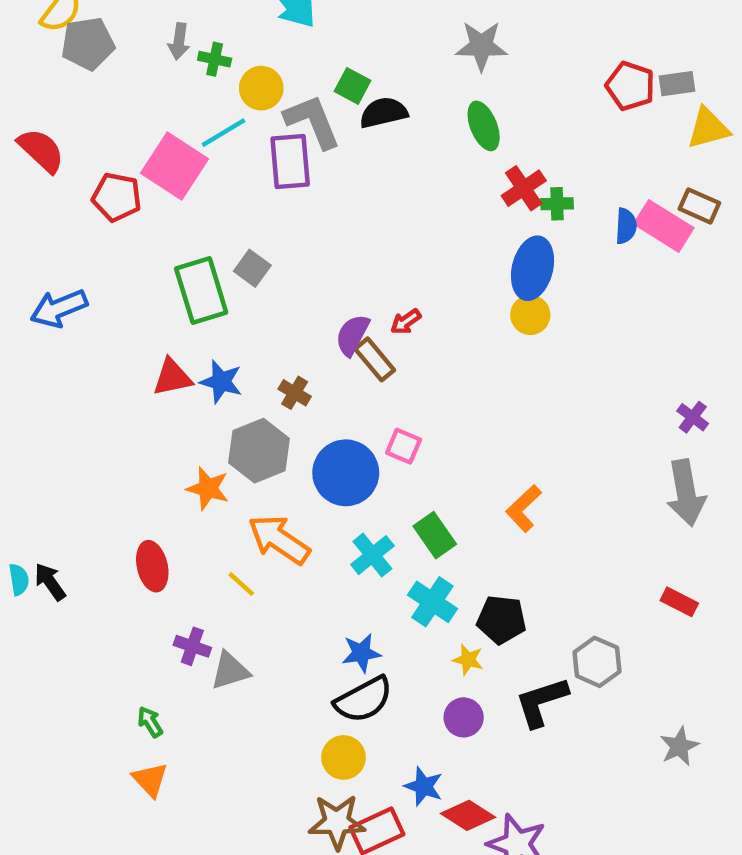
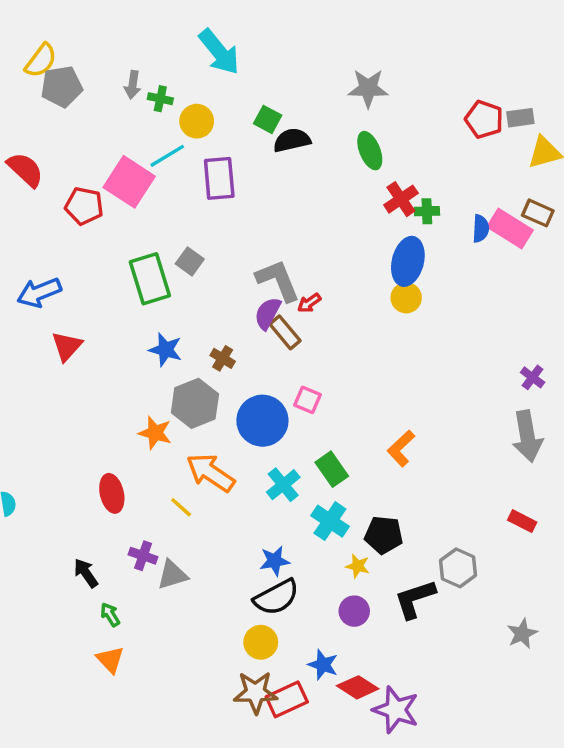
gray L-shape: (312, 121) -> (278, 280), moved
red triangle: (172, 377) -> (67, 346), moved, turned -36
black arrow: (50, 582) -> (86, 573), moved

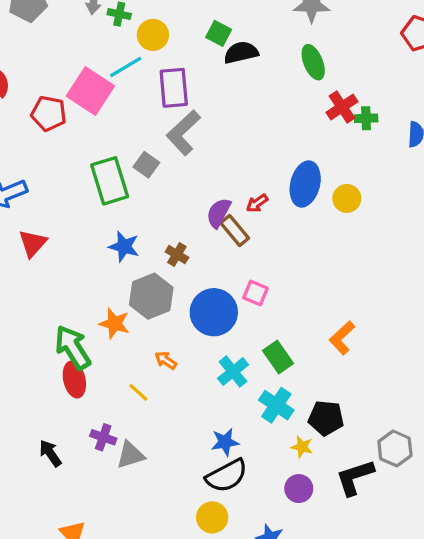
blue ellipse: (408, 261) -> (305, 184), moved
gray L-shape: (278, 280) -> (183, 133), moved, turned -111
orange arrow: (211, 473) -> (166, 360), size x0.5
green arrow: (110, 615) -> (73, 347), moved, size x2.0

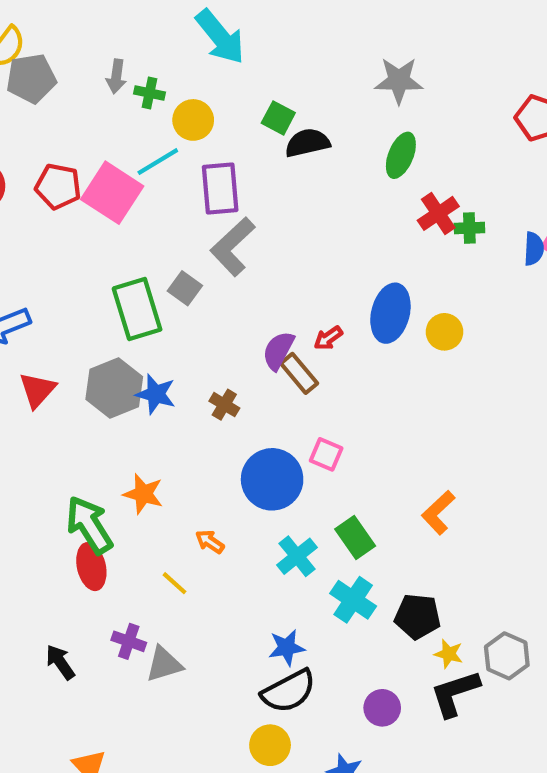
green ellipse: (313, 62) -> (401, 155), turned 44
red pentagon: (49, 113) -> (58, 186), moved
gray hexagon: (151, 296) -> (114, 388), moved
yellow star: (302, 447) -> (449, 654), moved

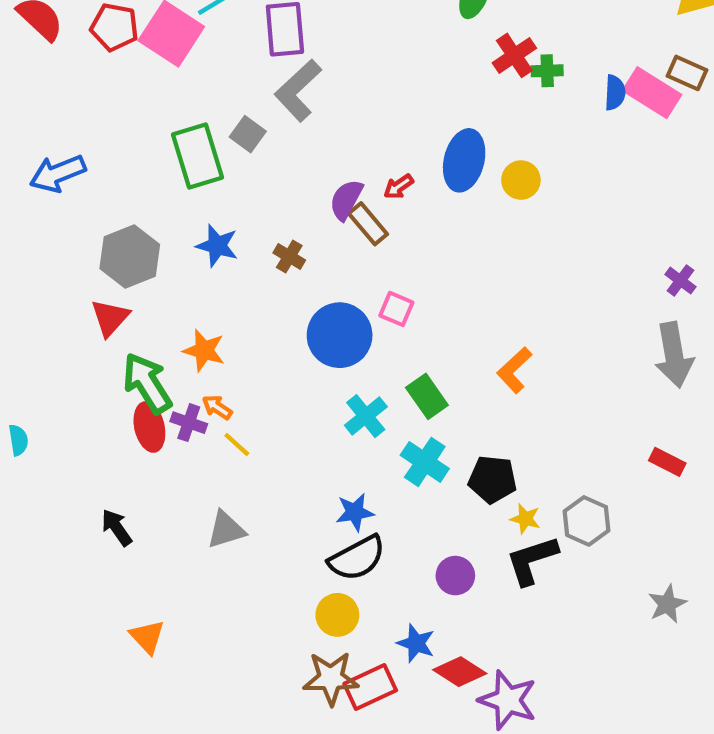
gray hexagon: (114, 388) -> (130, 257), moved
red triangle: (37, 390) -> (110, 318), moved
orange arrow: (210, 542) -> (217, 407), moved
purple cross: (129, 641) -> (189, 423), moved

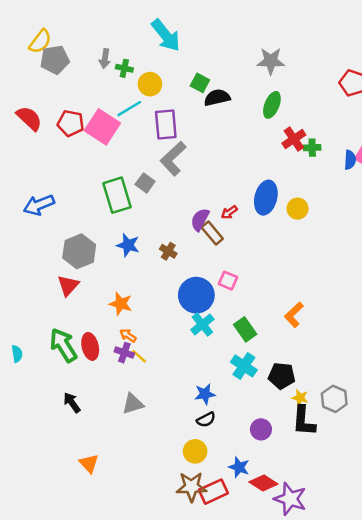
green arrow: (147, 383) -> (63, 345), moved
cyan cross: (366, 416) -> (202, 324), moved
purple cross: (189, 423) -> (124, 353), moved
black semicircle: (357, 558) -> (206, 420), size x0.6
black L-shape: (532, 560) -> (304, 421), turned -68

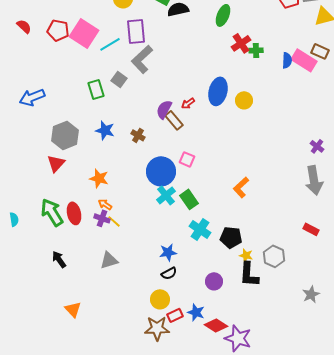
cyan line: (129, 109) -> (110, 44), moved
red semicircle: (29, 118) -> (24, 26), size x0.7
green rectangle: (117, 195) -> (96, 89), size x0.7
green rectangle: (245, 329) -> (189, 199), moved
red rectangle: (213, 492) -> (175, 315), moved, size x0.7

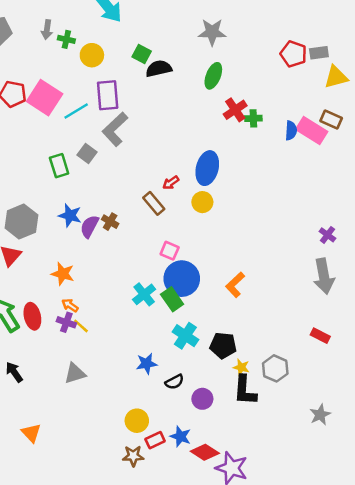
yellow circle: (244, 100) -> (202, 202), moved
purple semicircle: (164, 109) -> (89, 226), moved
blue circle: (161, 171) -> (182, 279), moved
black semicircle: (169, 273) -> (174, 382), moved
brown star: (157, 328) -> (133, 456), size x0.7

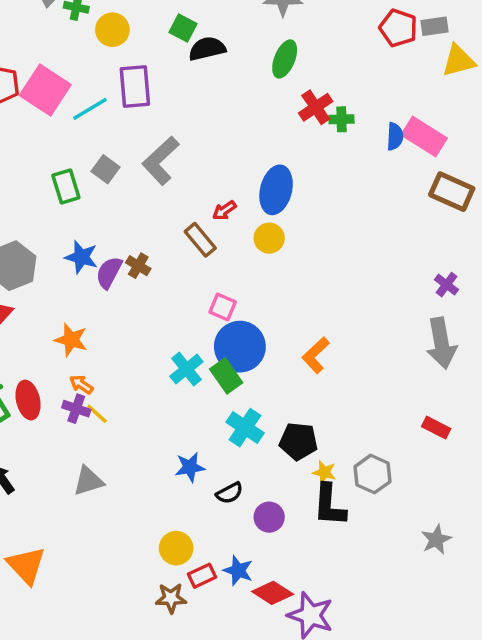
brown rectangle: (331, 120) -> (452, 192), moved, size x1.4
gray L-shape: (115, 129) -> (161, 161), moved
orange triangle: (31, 433) -> (26, 565), size x1.4

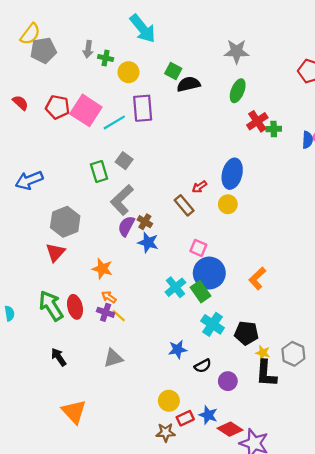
gray L-shape: (161, 161) -> (122, 200), moved
blue star: (81, 257) -> (148, 242), moved

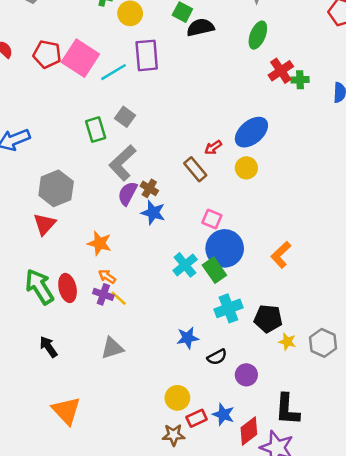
blue ellipse: (232, 174) -> (251, 132), turned 36
cyan cross: (213, 324) -> (228, 308), turned 35
black L-shape: (266, 373) -> (287, 409), moved
red diamond: (230, 429) -> (249, 431), turned -70

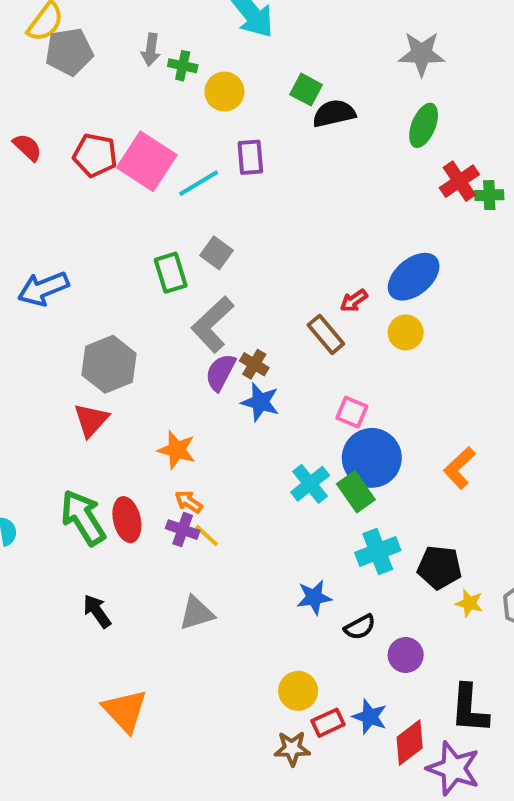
purple rectangle: (147, 55) -> (250, 157), size x0.7

